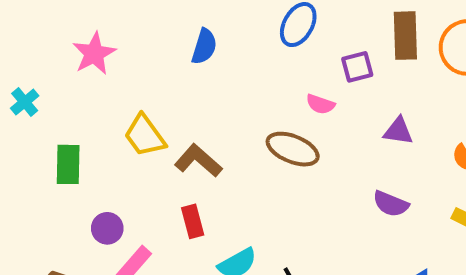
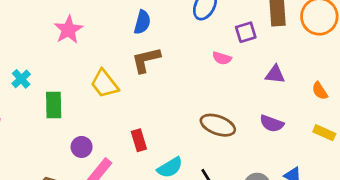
cyan cross: (25, 102) -> (21, 79), moved
brown ellipse: (293, 149) -> (218, 125), moved
brown L-shape: (198, 161) -> (146, 60), moved, turned -52

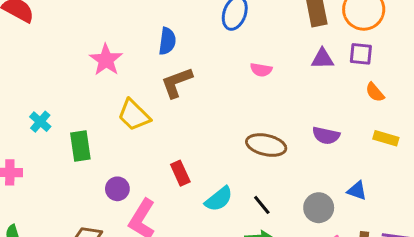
pink star: (68, 30) -> (106, 60), moved
purple square: (246, 32) -> (361, 54), moved, turned 30
purple triangle: (275, 74) -> (322, 59), moved

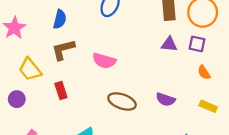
pink semicircle: (261, 70) -> (104, 61), moved, size x1.5
red rectangle: (180, 173) -> (61, 90), moved
purple circle: (117, 189) -> (17, 99), moved

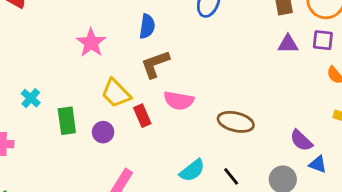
pink semicircle: (104, 61) -> (179, 101), moved
red rectangle: (61, 90) -> (142, 116), moved
purple semicircle: (166, 99) -> (301, 140), moved, turned 30

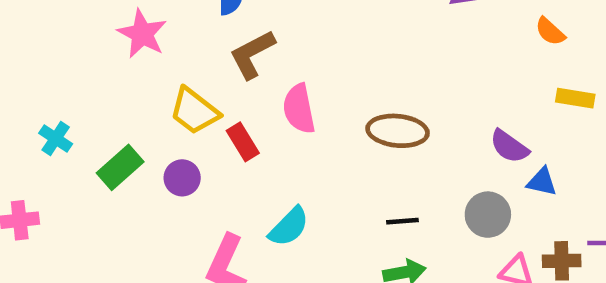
pink semicircle: (179, 101) -> (299, 109), turned 76
green rectangle: (67, 121) -> (120, 167), turned 64
cyan semicircle: (192, 170) -> (289, 227), moved
black line: (231, 176) -> (402, 221), turned -48

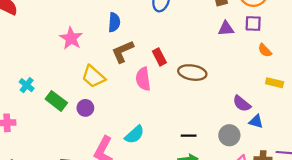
brown ellipse: (398, 131) -> (192, 73), moved
red rectangle: (243, 142) -> (159, 57), moved
green rectangle: (120, 167) -> (56, 101), turned 75

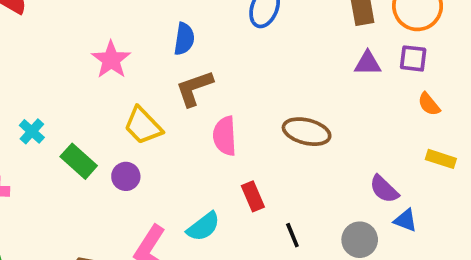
red rectangle: (159, 57) -> (253, 196), moved
black line: (189, 136) -> (292, 235), turned 64

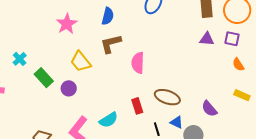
brown ellipse: (307, 132) -> (167, 97), moved
pink semicircle: (225, 136) -> (138, 63), moved
blue triangle: (405, 220) -> (177, 122), moved

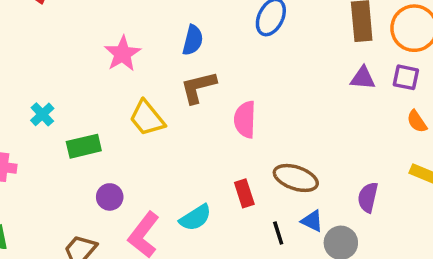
green rectangle: (44, 78) -> (84, 146), turned -60
purple circle: (69, 88) -> (110, 197), moved
purple semicircle: (209, 109) -> (368, 197), turned 54

